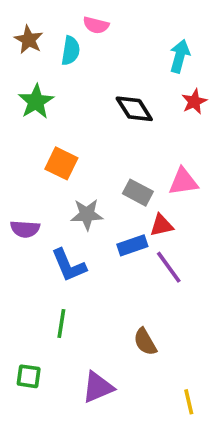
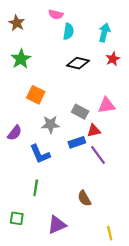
cyan semicircle: (71, 51) -> (68, 31), moved
black diamond: (134, 109) -> (78, 63), turned -45
purple semicircle: (25, 229) -> (15, 133), turned -56

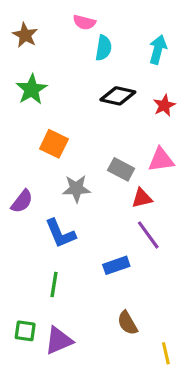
red star: (113, 59) -> (164, 105), moved
blue rectangle: (77, 142) -> (116, 265), moved
brown semicircle: (84, 198) -> (127, 323), moved
purple triangle: (57, 225) -> (59, 340), moved

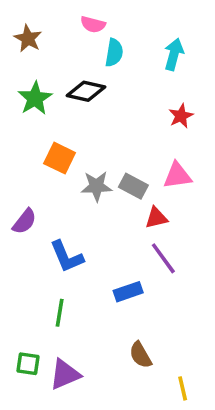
black diamond: (118, 96) -> (86, 91), moved
gray star: (76, 189) -> (97, 186), moved

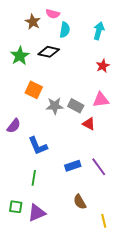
brown star: (28, 39) -> (33, 22), moved
red triangle: (156, 218) -> (89, 124), turned 40
purple line: (163, 258) -> (99, 167), moved

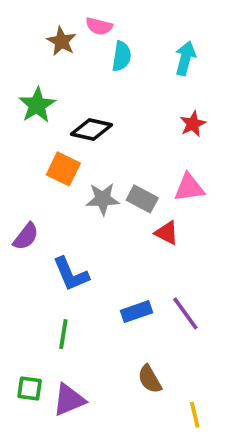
black diamond: (49, 52) -> (92, 129), moved

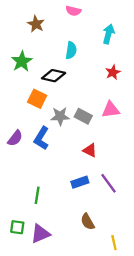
pink semicircle: (99, 26) -> (73, 11), moved
cyan semicircle: (122, 56) -> (71, 50), moved
red triangle: (167, 233) -> (90, 150), moved
blue L-shape: (71, 274) -> (41, 138), moved, turned 55

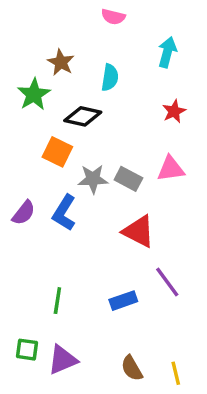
brown star: (36, 24) -> (61, 62), moved
red triangle: (90, 150) -> (139, 231), size x1.5
blue rectangle: (80, 182) -> (123, 301), moved
brown semicircle: (88, 222) -> (132, 368), moved

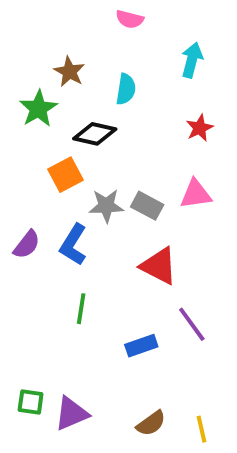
orange square: (57, 152) -> (66, 175), turned 36
green line: (57, 301) -> (81, 309), moved
brown semicircle: (132, 368) -> (151, 423), turned -96

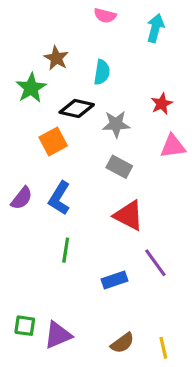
cyan arrow: (192, 60) -> (155, 28), moved
pink triangle: (196, 194) -> (173, 146), moved
gray star: (106, 206) -> (116, 124), moved

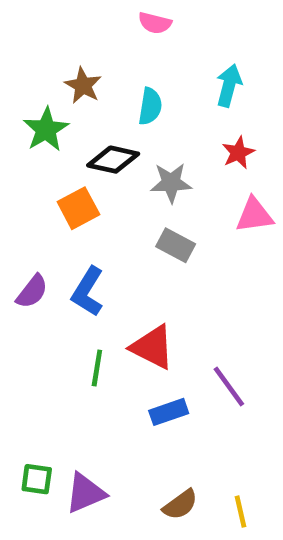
cyan arrow: (155, 28) -> (229, 85), moved
red triangle: (129, 215) -> (152, 347), moved

